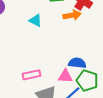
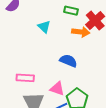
blue semicircle: (77, 63) -> (68, 61), moved

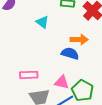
orange arrow: (81, 32) -> (79, 40), moved

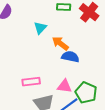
cyan triangle: (42, 22) -> (40, 28), turned 40
orange arrow: (79, 40) -> (60, 43), moved, turned -138

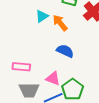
orange arrow: (60, 43) -> (60, 23), moved

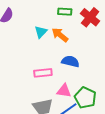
pink rectangle: (21, 67) -> (43, 73), moved

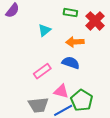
orange arrow: (60, 35) -> (75, 42), moved, turned -48
pink rectangle: (43, 73) -> (42, 71), turned -36

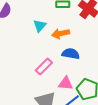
orange arrow: (75, 42) -> (61, 34), moved

